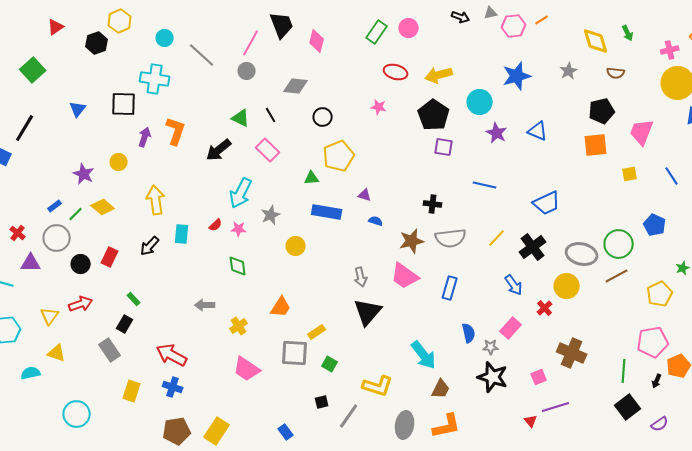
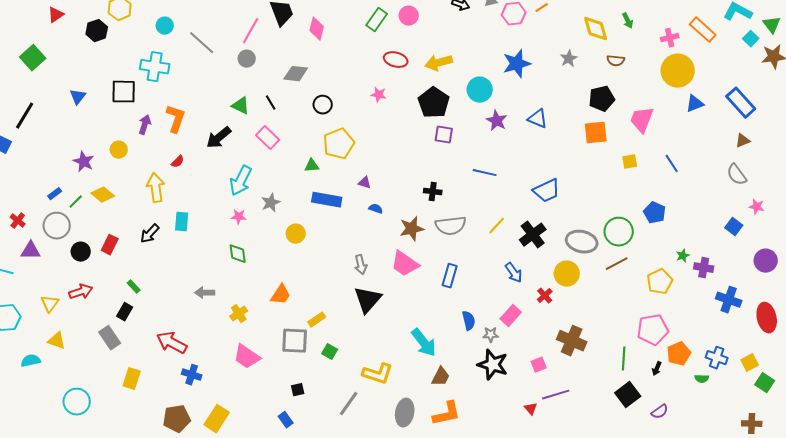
red semicircle: (216, 225) -> (178, 162), moved
blue cross: (173, 387) -> (192, 375), moved
black square: (322, 402) -> (298, 390), moved

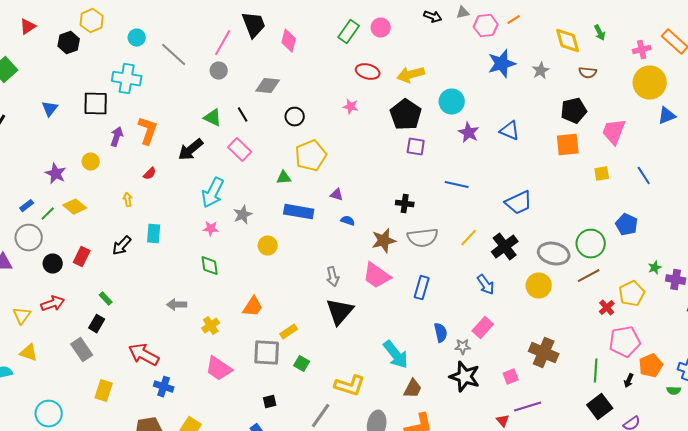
blue star: (517, 64) -> (502, 64), moved
yellow arrow: (156, 188) -> (128, 200), size x0.5
red cross: (545, 296) -> (607, 308), moved

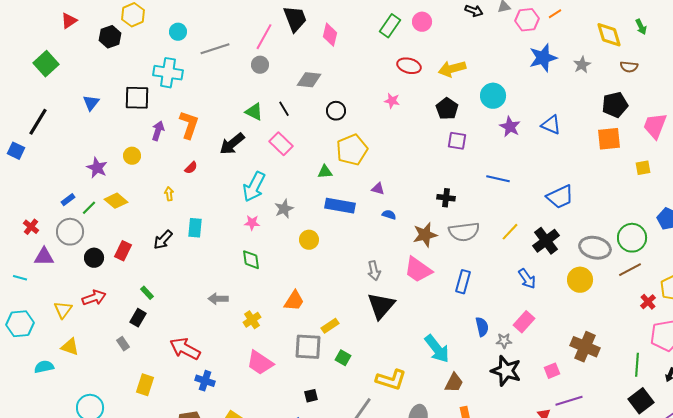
gray line: (174, 55) -> (215, 49), turned -60
black pentagon: (406, 115) -> (447, 109), size x0.7
gray rectangle: (82, 350) -> (123, 344), size x0.6

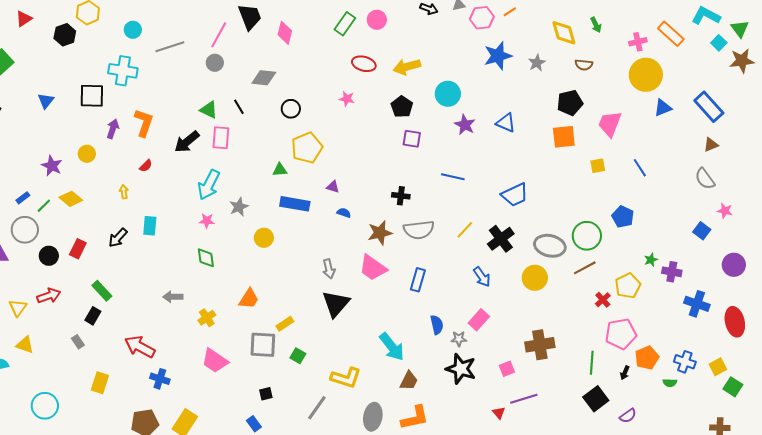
pink rectangle: (281, 144) -> (221, 138), moved, turned 50
green rectangle: (147, 293) -> (102, 291), size x1.5
brown cross: (585, 347) -> (540, 345), turned -32

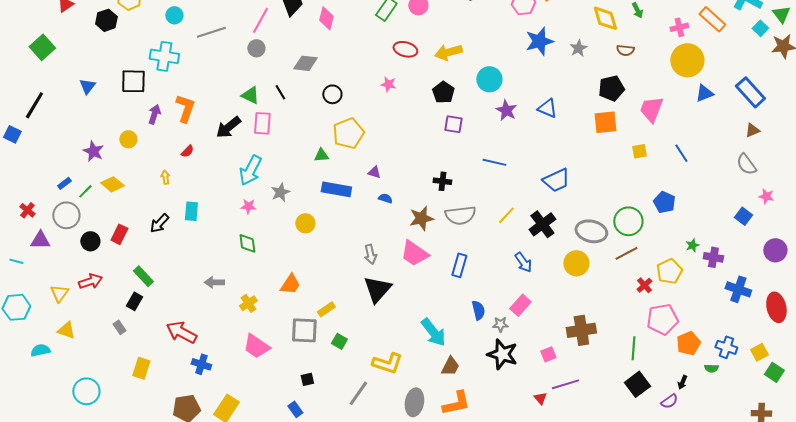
black arrow: (625, 373) -> (682, 382), moved

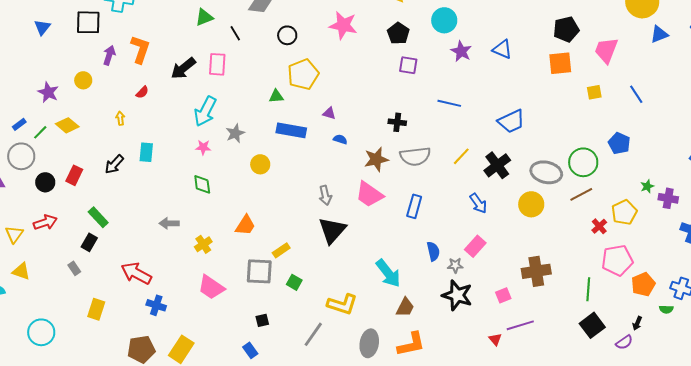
pink star: (388, 84) -> (343, 25), size x1.8
green triangle: (250, 95) -> (204, 17), moved, turned -48

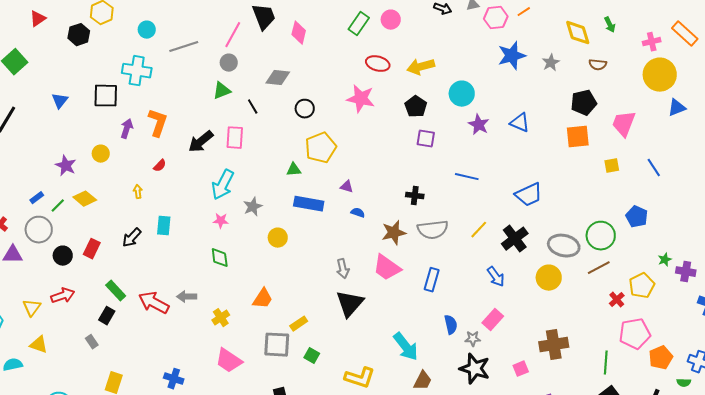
red arrow: (136, 273) -> (154, 303), moved

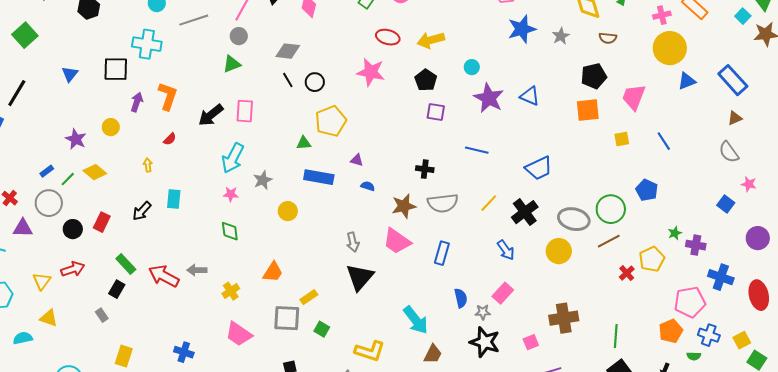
cyan circle: (462, 94) -> (472, 67), size x0.6
black line: (253, 107) -> (288, 80), moved
purple star: (479, 125) -> (489, 98), size x1.4
pink pentagon: (635, 334) -> (690, 302), moved

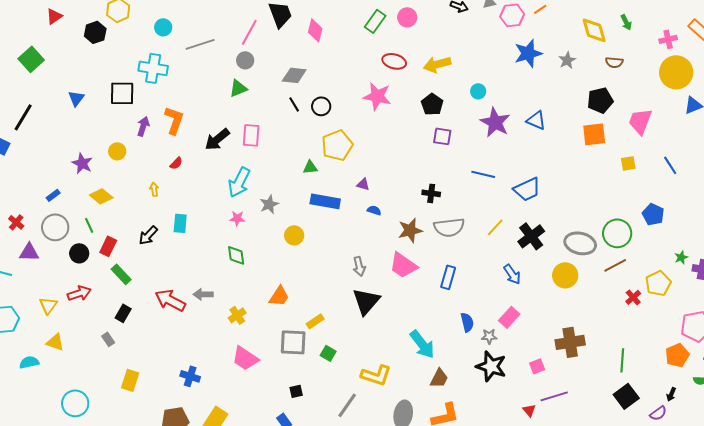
blue trapezoid: (539, 168) -> (527, 189), moved
green line: (68, 179) -> (89, 225), moved, turned -70
green rectangle: (126, 264) -> (121, 274), moved

